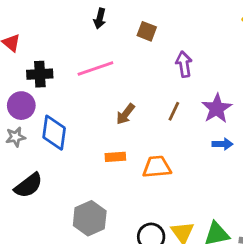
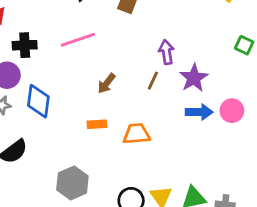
purple arrow: (184, 64) -> (166, 52), moved
blue arrow: (222, 144) -> (199, 112), size x1.4

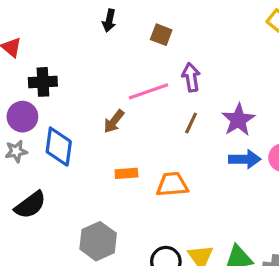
pink line: (78, 40) -> (149, 91), moved
purple arrow: (166, 52) -> (191, 77), moved
brown arrow: (106, 83) -> (114, 121), moved

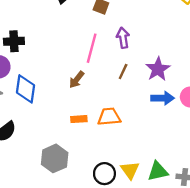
pink line: (149, 91) -> (92, 48), turned -56
brown arrow: (114, 121) -> (77, 80), moved
orange rectangle: (126, 173) -> (79, 119), moved

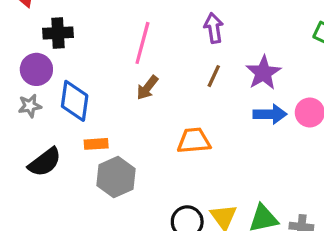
pink line: (92, 48) -> (142, 43), moved
orange rectangle: (79, 119) -> (96, 144), moved
gray hexagon: (55, 158) -> (116, 177), moved

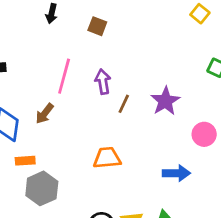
purple arrow: (214, 28) -> (103, 82), moved
brown arrow: (147, 88) -> (45, 114), moved
blue arrow: (270, 114) -> (176, 173), moved

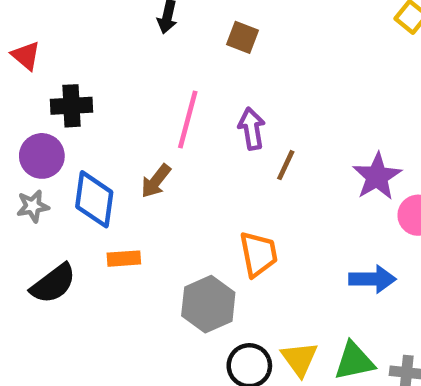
purple star: (165, 101) -> (377, 176), moved
orange trapezoid: (107, 158) -> (258, 254), turned 84
gray hexagon: (42, 188) -> (208, 304), moved

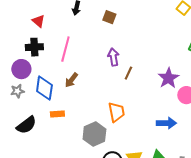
red triangle: (26, 56) -> (38, 21), moved
pink line: (188, 119) -> (65, 49), moved

